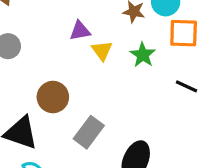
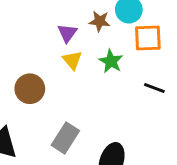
purple triangle: (80, 31) -> (67, 33), moved, turned -40
brown circle: (53, 97) -> (30, 89), moved

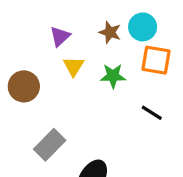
purple triangle: (67, 33) -> (60, 36), moved
green star: (111, 61) -> (113, 76), turned 30

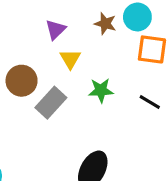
green star: (113, 76) -> (101, 90), moved
gray rectangle: (50, 145) -> (51, 103), moved

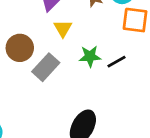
black line: (150, 102) -> (117, 62), moved, turned -60

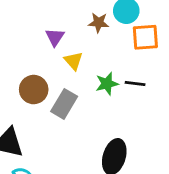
black line: (117, 62) -> (135, 83), turned 48

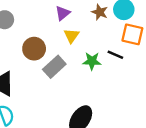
black line: (135, 83) -> (115, 55), moved

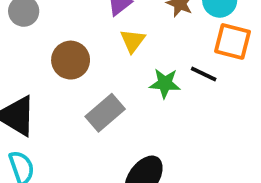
gray rectangle: (54, 67) -> (105, 113), moved

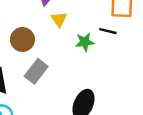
gray rectangle: (105, 113) -> (36, 71), moved

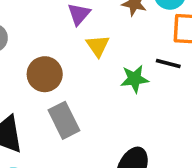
gray rectangle: (36, 71) -> (64, 120), turned -65

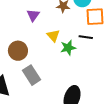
yellow triangle: (98, 46) -> (53, 36), moved

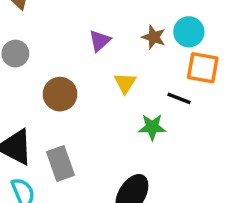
green star: (68, 48) -> (152, 127), moved
gray rectangle: (32, 75) -> (60, 163), moved

